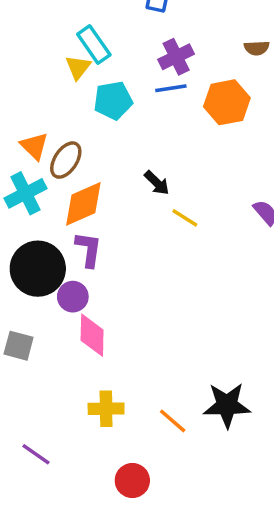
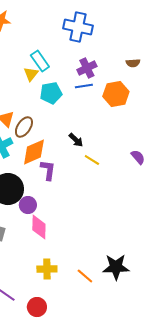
purple L-shape: (89, 249) -> (48, 170), moved
red circle: (132, 481) -> (37, 307), moved

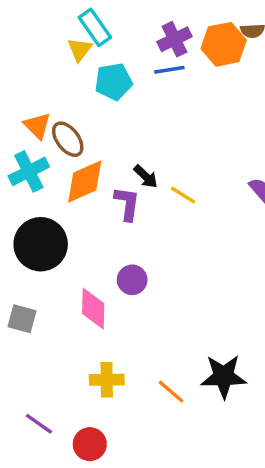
orange hexagon: (116, 94) -> (224, 44), moved
brown ellipse: (24, 127) -> (68, 139), turned -70
black arrow: (76, 140) -> (146, 176), moved
purple L-shape: (48, 170) -> (127, 204), moved
purple circle: (28, 205) -> (132, 280), moved

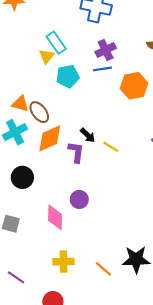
orange hexagon: (224, 44) -> (134, 86), moved
orange triangle: (37, 126) -> (20, 104), turned -30
black circle: (41, 244) -> (22, 177), size x0.7
purple line: (39, 424) -> (16, 277), moved

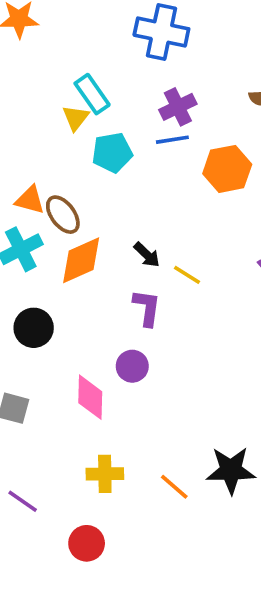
purple L-shape: (76, 152) -> (147, 308), moved

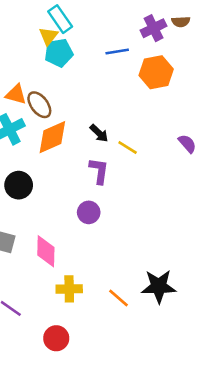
purple cross: (178, 107) -> (154, 28), moved
cyan pentagon: (112, 153) -> (59, 53), moved
pink diamond: (90, 397) -> (46, 251), moved

